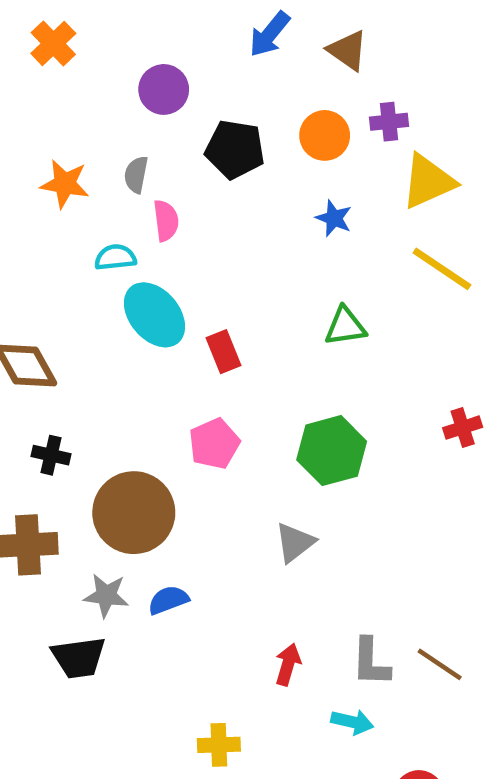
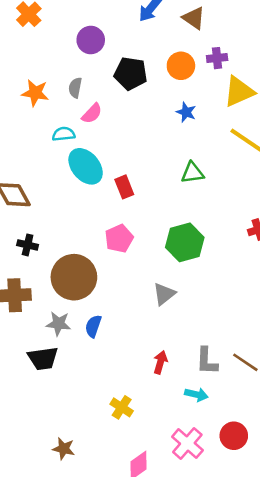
pink semicircle: (166, 221) -> (92, 113), turned 50
blue semicircle: (168, 600) -> (93, 326), turned -50
yellow cross: (219, 745) -> (122, 407), turned 35

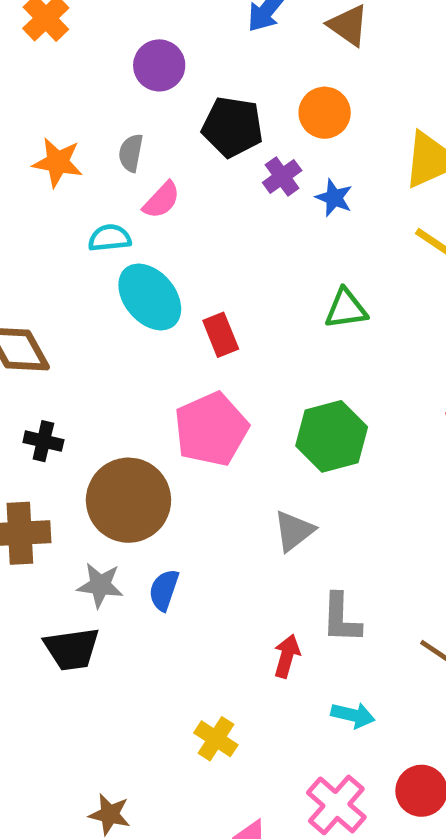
purple cross: (217, 58) -> (282, 176), moved, turned -30
pink pentagon: (119, 239) -> (211, 429), size x1.4
gray L-shape: (207, 361) -> (341, 618), moved

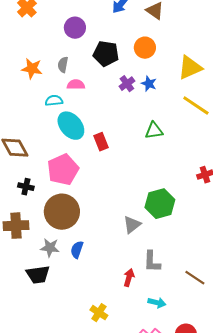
purple cross: (282, 176) -> (127, 84), moved
pink semicircle: (162, 200) -> (76, 85), turned -132
pink pentagon: (211, 429) -> (63, 170), moved
green hexagon: (332, 436) -> (160, 204), moved

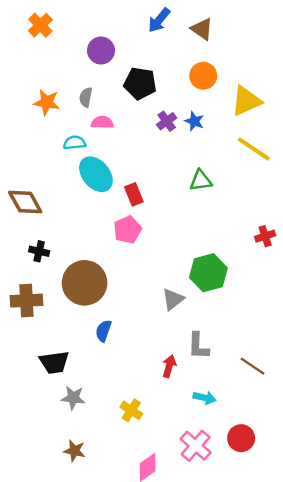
orange circle: (145, 48) -> (203, 76), moved
pink pentagon: (63, 170) -> (127, 230), moved, size x0.7
gray star: (50, 248) -> (73, 398), moved

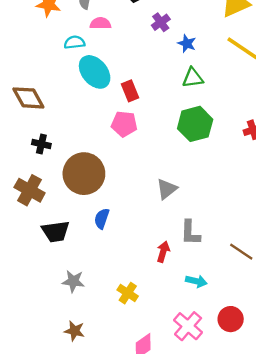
blue star: (194, 121) -> (187, 44), moved
pink pentagon: (127, 230) -> (124, 124), turned 30
green hexagon: (208, 273) -> (195, 124), moved
brown cross: (26, 301) -> (30, 190), turned 32
black trapezoid: (54, 362) -> (56, 232), moved

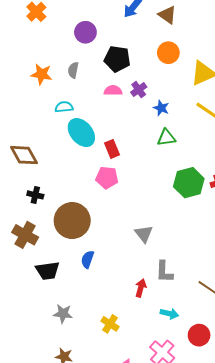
pink semicircle: (101, 23) -> (113, 91), moved
green hexagon: (195, 124) -> (189, 183), moved
gray triangle: (167, 189) -> (144, 234), turned -30
red circle: (231, 319) -> (199, 335), moved

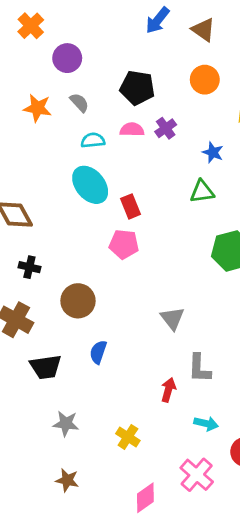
purple circle: (85, 32) -> (67, 58), moved
gray semicircle: (73, 70) -> (79, 103), turned 126
cyan semicircle: (64, 107) -> (93, 140), moved
blue star: (161, 108) -> (213, 152), moved
brown circle: (72, 221) -> (78, 301), size x0.7

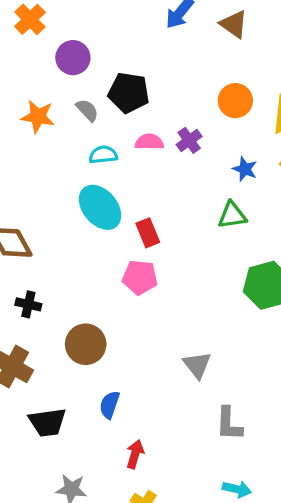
orange circle: (205, 80) -> (235, 101), moved
black pentagon: (137, 88) -> (129, 93), moved
red arrow: (168, 390) -> (135, 454), moved

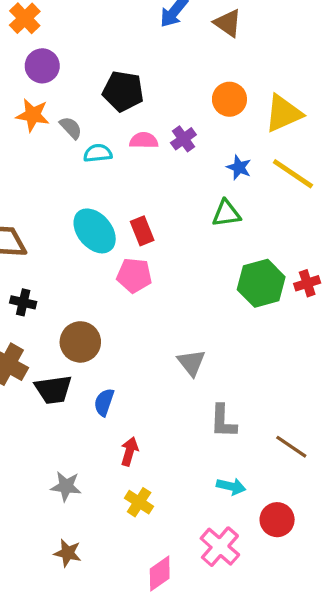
purple circle: (73, 58) -> (42, 66), moved
gray semicircle: (87, 110) -> (71, 128), moved
cyan ellipse: (100, 207) -> (95, 231), moved
black trapezoid: (47, 422) -> (53, 390), moved

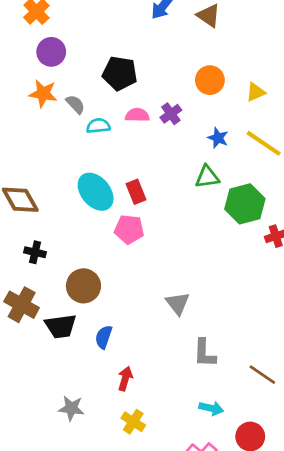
yellow triangle: (283, 113) -> (256, 92), size x0.6
green hexagon: (261, 283) -> (245, 204), moved

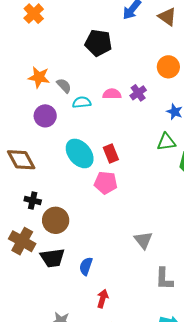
purple circle: (51, 52) -> (45, 116), moved
black pentagon: (120, 73) -> (98, 43), moved
brown circle: (83, 286) -> (56, 220), moved

